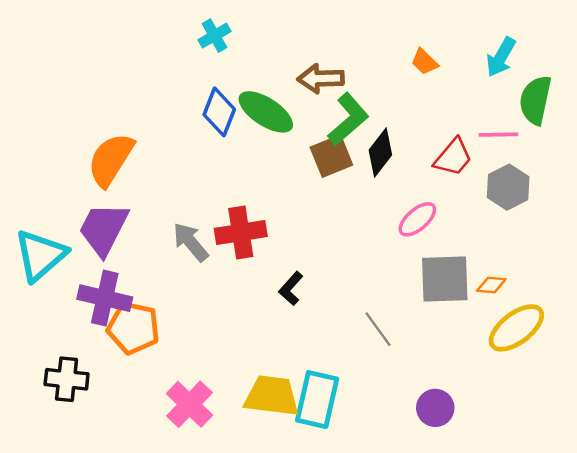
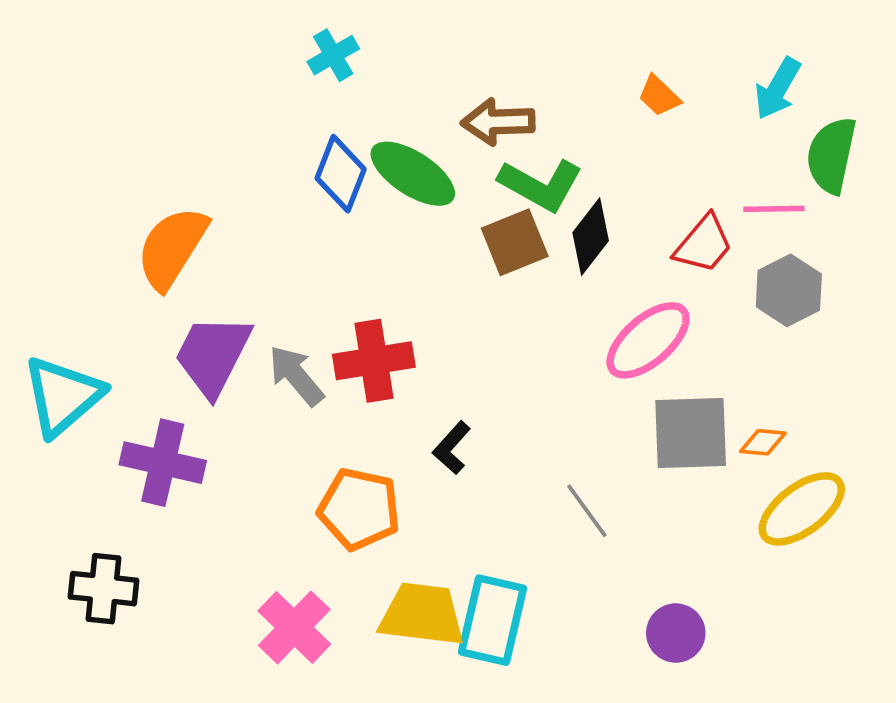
green L-shape: (348, 119) -> (541, 185), turned 70
pink ellipse: (417, 219) -> (648, 340), size x1.4
purple trapezoid: (104, 229) -> (213, 355), moved
orange pentagon: (133, 328) -> (359, 509), moved

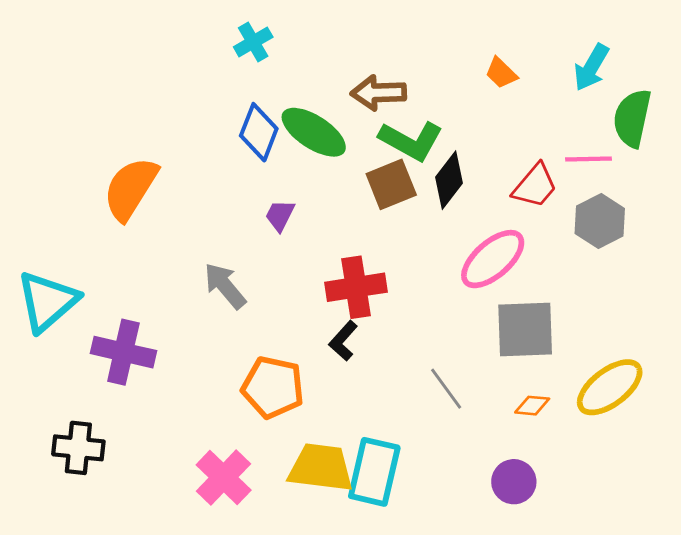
purple trapezoid: (213, 355) -> (280, 215), moved, size x0.5
red cross: (374, 361) -> (356, 287), moved
orange diamond: (763, 442) -> (532, 406), moved

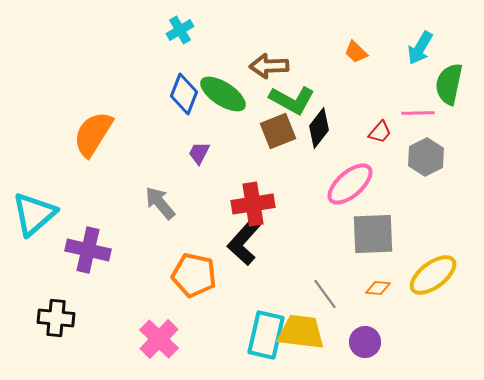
red trapezoid: (535, 186) -> (380, 132), size x0.7
black L-shape: (343, 341) -> (244, 242), size x1.6
gray line: (446, 389) -> (325, 294), moved
yellow trapezoid: (321, 468) -> (301, 332), moved

